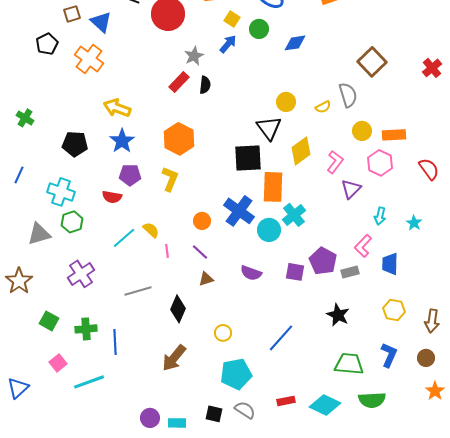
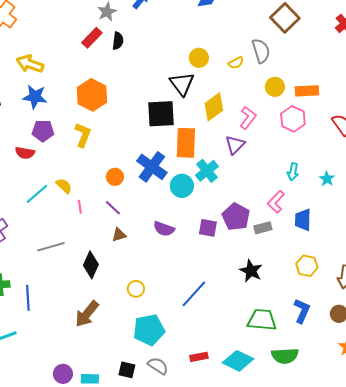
blue star: (122, 141) -> (35, 97), turned -30
purple triangle: (351, 189) -> (235, 145), moved

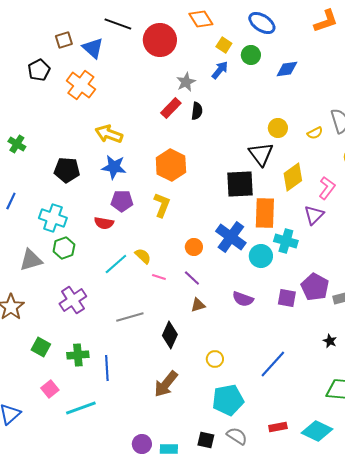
cyan cross: (207, 171) -> (286, 241), turned -35
pink line: (80, 207) -> (159, 277), turned -64
black star: (251, 271) -> (330, 341), size x0.6

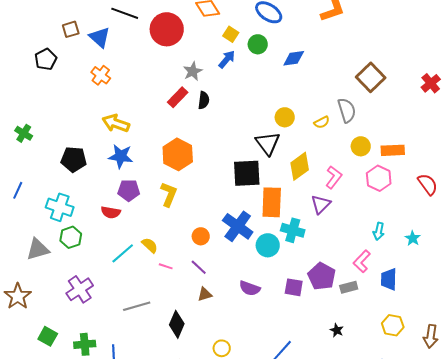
orange cross: (81, 85) -> (101, 75), moved, size x0.7

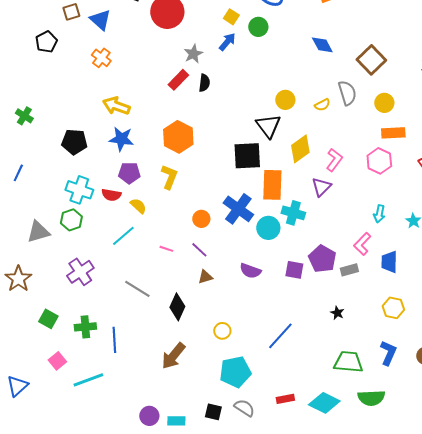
blue diamond: (294, 58) -> (322, 45), moved, turned 70
yellow circle: (361, 146) -> (384, 103), moved
cyan cross: (60, 207) -> (79, 190), moved
yellow semicircle: (150, 245) -> (138, 206), moved
gray line: (137, 306) -> (137, 289), turned 48

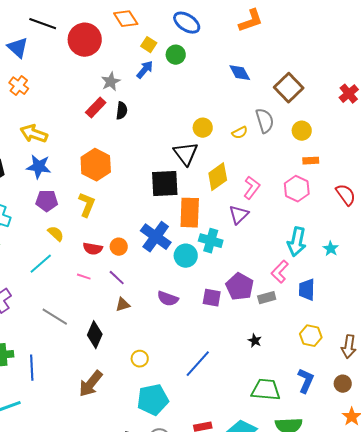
orange rectangle: (393, 133) -> (311, 161), size x0.7
red semicircle: (111, 195) -> (93, 249), moved
cyan arrow: (379, 214) -> (297, 242), size x1.6

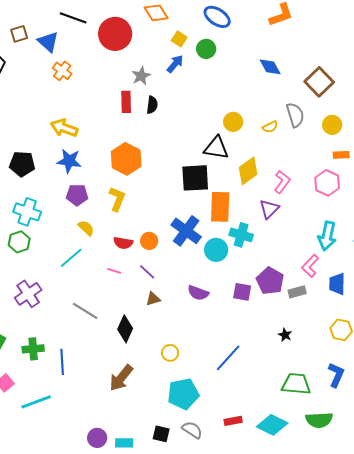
orange cross: (19, 86) -> (62, 71), moved
red rectangle: (96, 108) -> (126, 102), turned -45
black triangle: (186, 154) -> (216, 148), turned -44

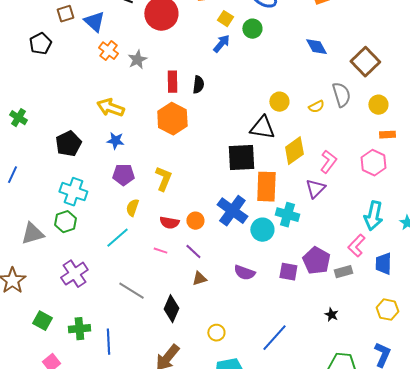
gray star: (141, 76) -> (137, 60), moved
orange hexagon: (126, 159) -> (172, 119), moved
blue star: (69, 161) -> (115, 141), size x0.7
black pentagon: (22, 164) -> (68, 144), turned -30
yellow semicircle: (86, 228) -> (132, 208), turned -114

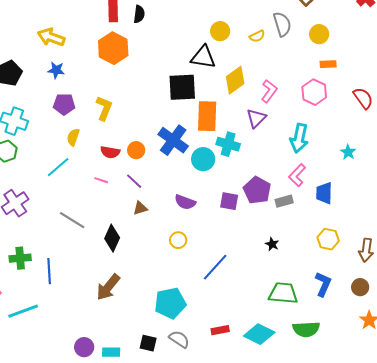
cyan arrow: (373, 216) -> (299, 138), moved
yellow circle: (216, 333) -> (178, 240), moved

